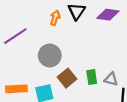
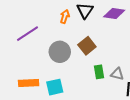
brown square: (67, 78) -> (87, 46), moved

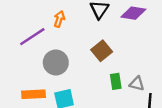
orange arrow: (65, 17) -> (59, 19), moved
gray circle: (60, 52) -> (56, 62), moved

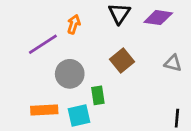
green rectangle: (116, 81) -> (98, 95), moved
gray triangle: (137, 84) -> (173, 63), moved

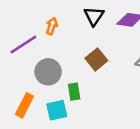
orange rectangle: (44, 110) -> (25, 105), turned -60

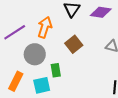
orange arrow: (52, 26) -> (45, 27), moved, size x1.5

